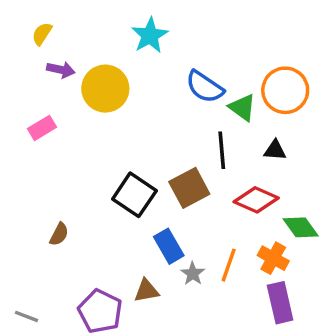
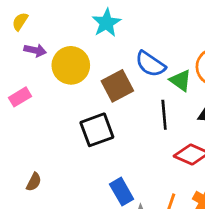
brown square: (189, 188) -> (117, 86), moved
black square: (134, 195) -> (97, 130), moved, turned 36

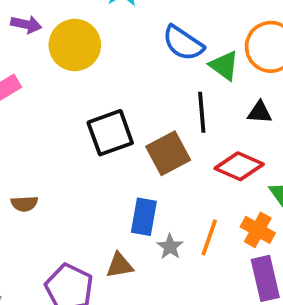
brown square: (117, 86) -> (168, 153), moved
brown semicircle: (34, 182) -> (24, 204), turned 60
blue rectangle: (122, 192) -> (144, 217), turned 40

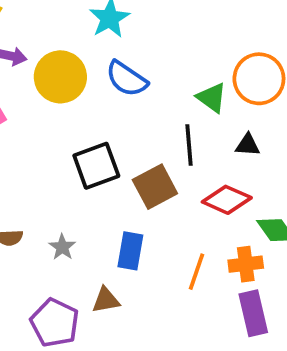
blue semicircle: (183, 43) -> (127, 79), moved
orange cross: (258, 230) -> (246, 264), turned -36
gray star: (170, 247) -> (62, 247), moved

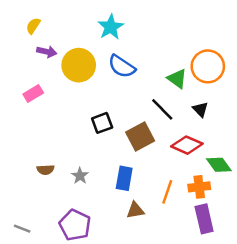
black line: (189, 145) -> (162, 109), turned -40
black triangle: (248, 145) -> (200, 109), turned 42
black square: (96, 166) -> (102, 123), size x0.7
brown triangle: (106, 300) -> (135, 210), moved

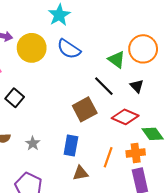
black square: (102, 123) -> (15, 98), moved, turned -30

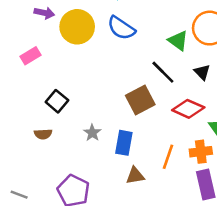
black square: (15, 98) -> (57, 101), moved
gray star: (33, 143) -> (92, 133), moved

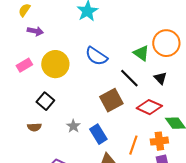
yellow circle: (77, 27) -> (55, 64), moved
blue semicircle: (121, 28) -> (96, 56), moved
blue rectangle: (124, 143) -> (98, 134), turned -42

